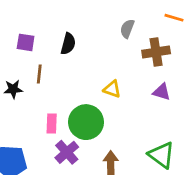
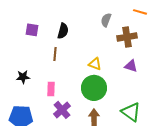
brown line: (39, 74) -> (55, 54), moved
black star: (13, 89) -> (23, 77), moved
green circle: (86, 122) -> (94, 88), moved

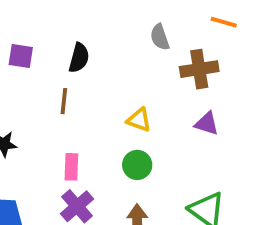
gray semicircle: (106, 20) -> (160, 37), turned -40
green circle: (94, 88) -> (137, 165), size x0.6
pink rectangle: (51, 89) -> (71, 167), moved

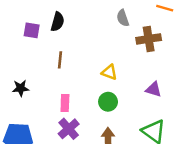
black semicircle: (79, 58) -> (58, 22), moved
purple triangle: (207, 124) -> (154, 89), moved

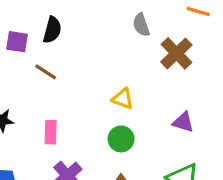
brown cross: (149, 39) -> (176, 53), turned -35
brown line: (60, 60) -> (46, 72), moved, turned -63
pink rectangle: (65, 103) -> (51, 132), moved

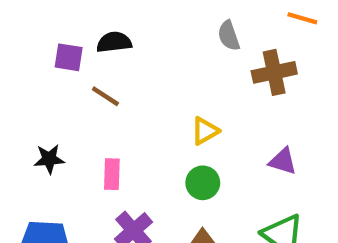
black semicircle: (52, 30) -> (114, 42), turned -112
brown cross: (176, 53) -> (274, 72), turned 32
yellow triangle: (123, 99) -> (205, 131), turned -50

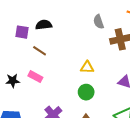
yellow triangle: (205, 131) -> (87, 67), turned 32
pink rectangle: (112, 174) -> (35, 77), moved, turned -64

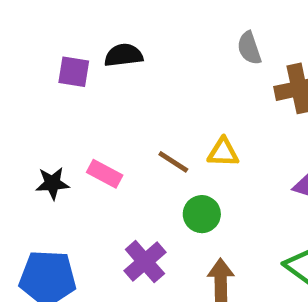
brown line: (40, 51) -> (173, 162), moved
green circle: (86, 92) -> (202, 214), moved

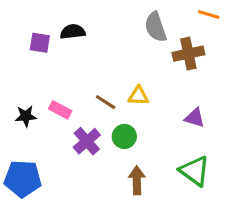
gray semicircle: (249, 48) -> (156, 27), size x1.4
purple cross: (145, 262) -> (87, 141), moved

